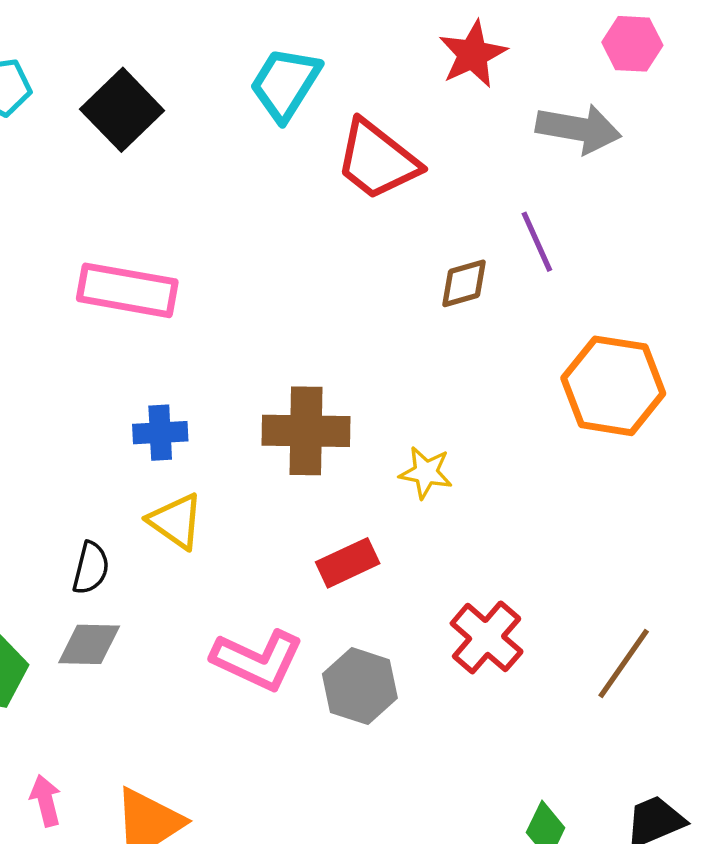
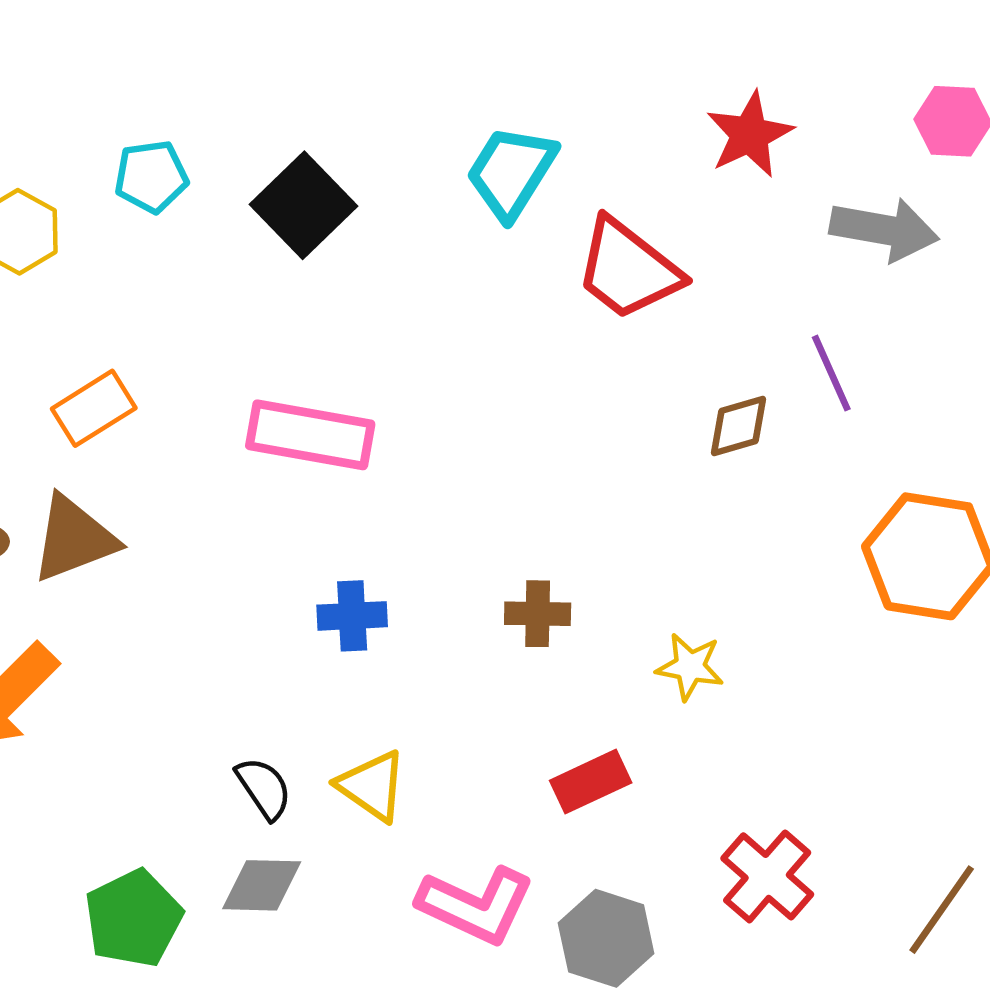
brown cross: (306, 431) -> (538, 614), size x0.6
yellow triangle: (176, 521) -> (372, 786), moved
black semicircle: (91, 568) -> (264, 788), turned -48

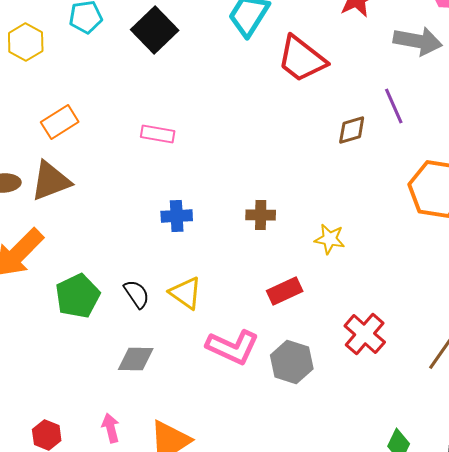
pink rectangle: (310, 435) -> (158, 134), size x0.6
gray diamond: (262, 885) -> (136, 359), moved
green pentagon: (134, 918) -> (78, 296), moved

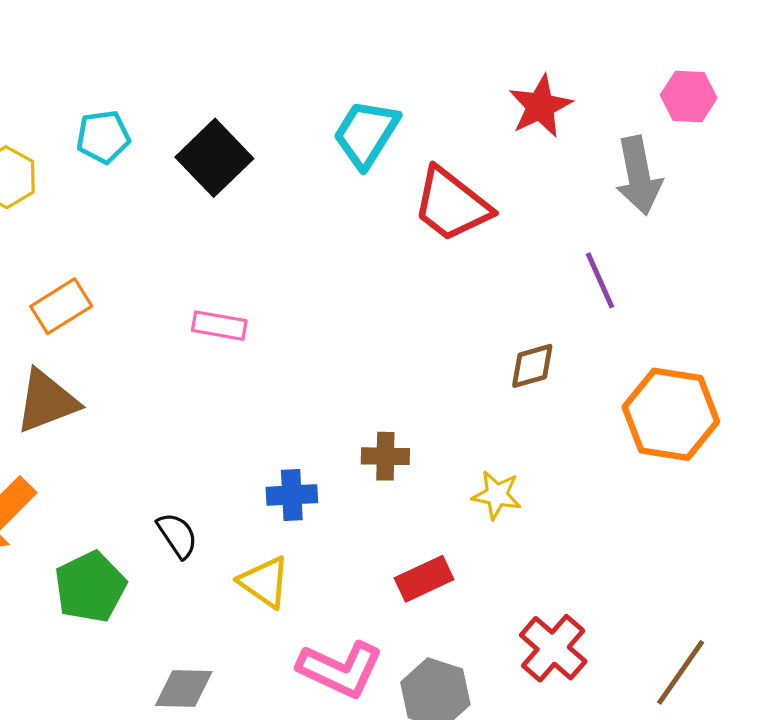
gray arrow: (418, 41) -> (639, 176), turned 69
brown diamond: (352, 130) -> (532, 366), moved
blue cross: (177, 216) -> (292, 495), moved
black semicircle: (137, 294) -> (177, 535), moved

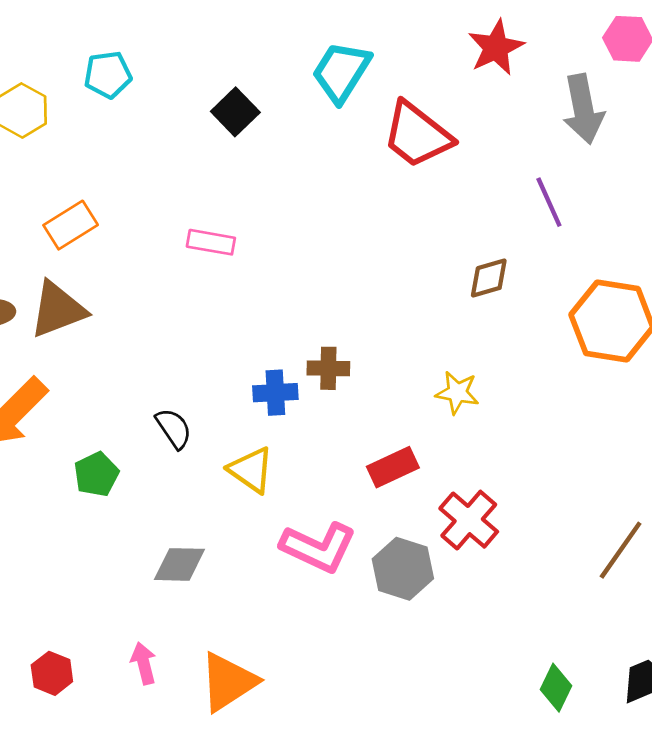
black square: (214, 158) -> (235, 112), moved, size x0.7
brown cross: (385, 456) -> (328, 368), moved
green pentagon: (90, 587) -> (96, 474), size x0.7
red cross: (553, 648) -> (469, 520), moved

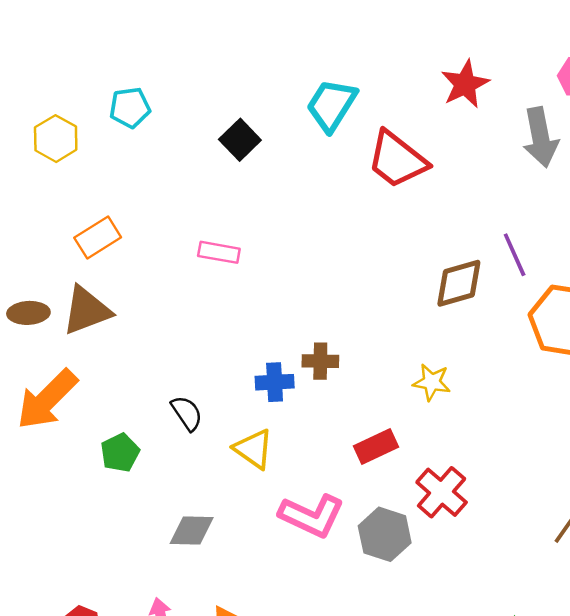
purple line: (549, 202) -> (515, 255), moved
brown diamond: (489, 278) -> (459, 283), size x1.4

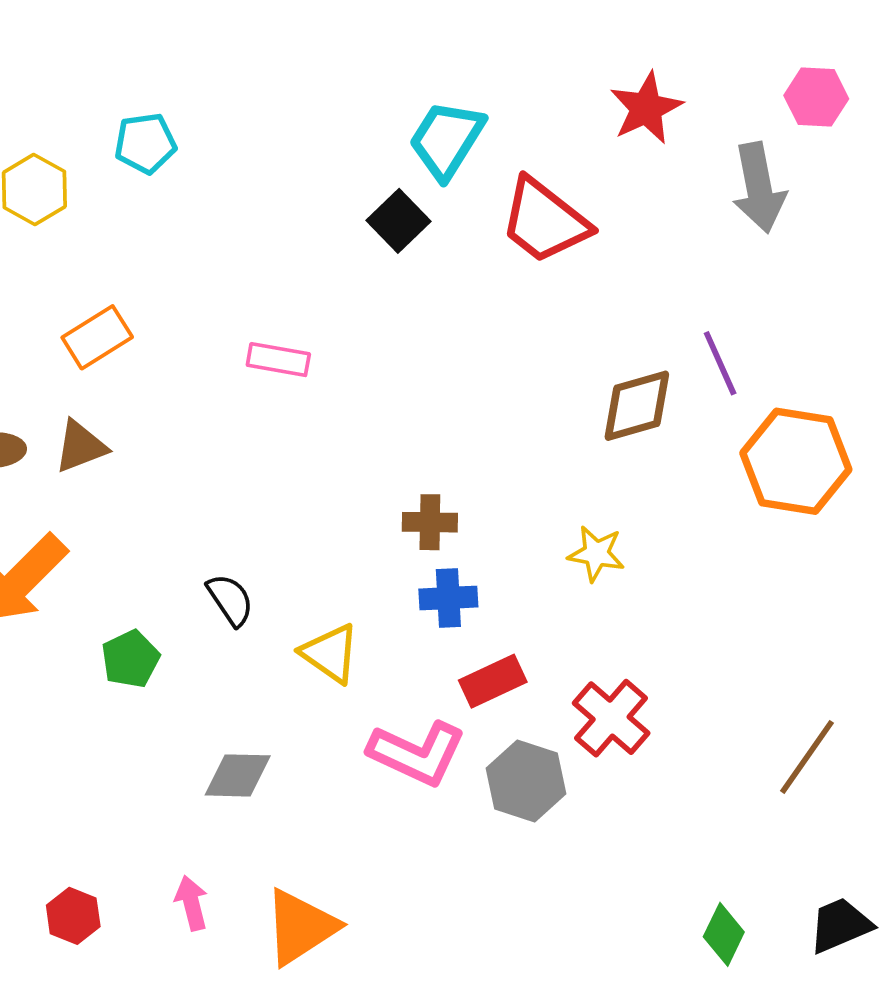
black square: (240, 140) -> (398, 221), moved
brown triangle: (87, 310) -> (81, 446), size x0.7
blue cross: (275, 382) -> (448, 598), moved
red rectangle: (376, 446) -> (493, 681), moved

